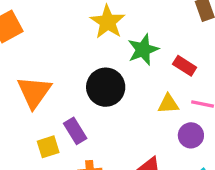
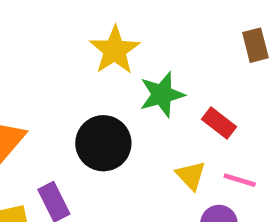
yellow triangle: (168, 104) -> (191, 175), turned 45

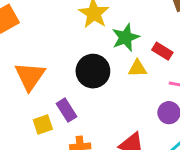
yellow triangle: (191, 175) -> (137, 68), moved, turned -42

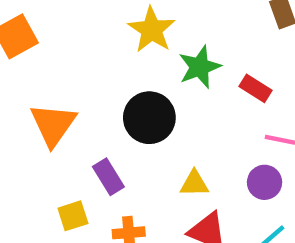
yellow triangle: (137, 68) -> (194, 184), moved
yellow square: (43, 124) -> (73, 216), moved

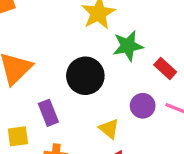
purple circle: (265, 182) -> (143, 106), moved
yellow triangle: (194, 184) -> (109, 129), turned 30

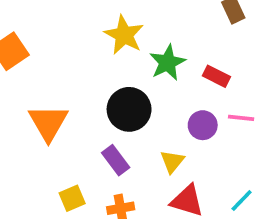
purple rectangle: (48, 113) -> (116, 160), moved
yellow triangle: (109, 129) -> (172, 161), turned 45

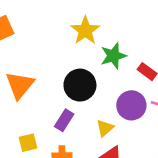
purple circle: (203, 125) -> (131, 105), size x1.4
purple rectangle: (116, 160) -> (64, 120), turned 60

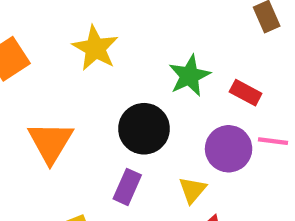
yellow star: (85, 31) -> (95, 48), moved

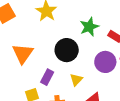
purple rectangle: (127, 187) -> (47, 77), moved
yellow triangle: (192, 190) -> (76, 80), moved

